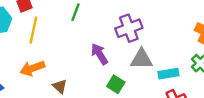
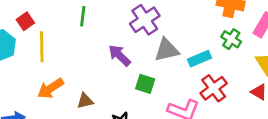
brown triangle: (60, 86) -> (85, 101), turned -42

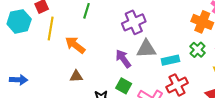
purple arrow: (120, 55) -> (123, 59), moved
green square: (145, 84) -> (124, 86), moved
orange arrow: (51, 88) -> (75, 45), moved, turned 60

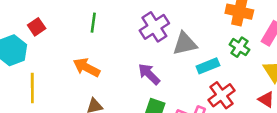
yellow line: (51, 29) -> (32, 88), moved
gray triangle: (146, 49) -> (185, 44), moved

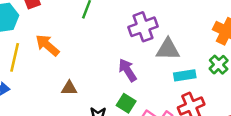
orange arrow: (87, 67) -> (47, 45), moved

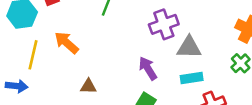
cyan rectangle: (185, 75) -> (192, 78), moved

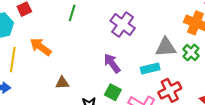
purple cross: (164, 24) -> (123, 24), turned -30
gray triangle: (189, 47) -> (166, 47), moved

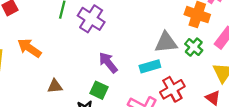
purple cross: (123, 24) -> (91, 19), moved
green square: (113, 92) -> (99, 90), moved

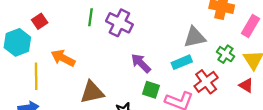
green cross: (194, 47) -> (225, 54), moved
brown triangle: (55, 86) -> (92, 92), size x1.6
green square: (99, 90) -> (151, 90), moved

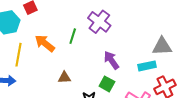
green line: (91, 17) -> (73, 36), moved
green square: (151, 90) -> (107, 84), moved
brown triangle: (92, 92) -> (64, 78), size x0.6

